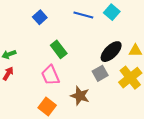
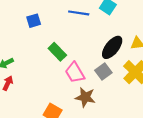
blue square: (40, 17) -> (34, 21), turned 32
pink trapezoid: (50, 75) -> (75, 73), moved

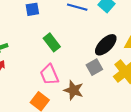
pink trapezoid: (75, 73) -> (49, 75), moved

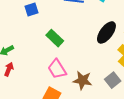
gray square: (94, 67) -> (113, 80), moved

